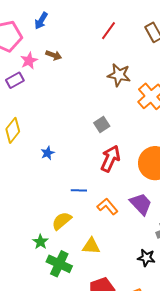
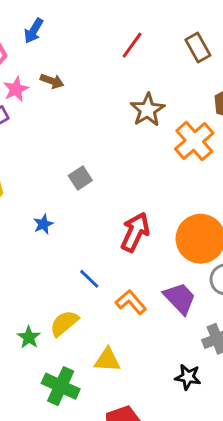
brown star: (119, 75) -> (148, 110), turned 30
gray square: (102, 124) -> (80, 178), moved
blue line: (79, 190) -> (89, 279), turned 42
green star: (40, 242) -> (29, 337), moved

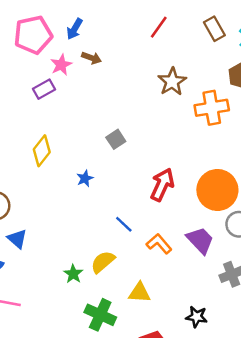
blue arrow: (34, 31) -> (75, 29), moved
orange cross: (194, 141) -> (212, 108), turned 32
black star: (188, 377) -> (197, 317), moved

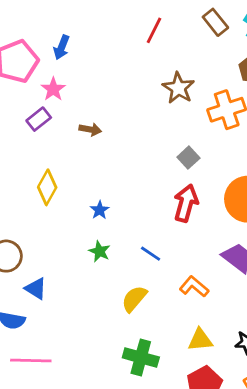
brown arrow: (92, 58) -> (90, 129), moved
gray square: (116, 139) -> (188, 158), moved
orange L-shape: (159, 244) -> (194, 287), moved
green star: (73, 274) -> (100, 251), moved
yellow triangle: (139, 293) -> (200, 340), moved

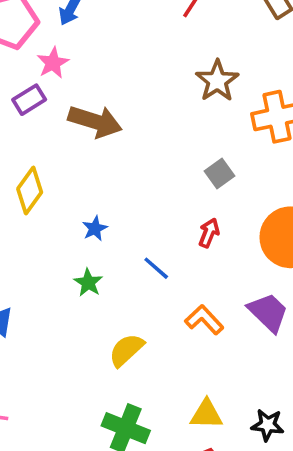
brown arrow: (90, 129) -> (95, 121), size x1.8
red arrow: (186, 203) -> (209, 233), size x0.6
blue line: (151, 254) -> (156, 268), moved
orange L-shape: (194, 287) -> (204, 320), moved

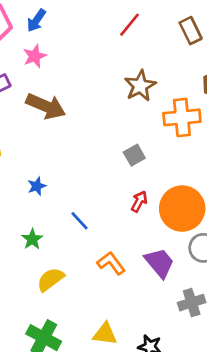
pink star: (53, 63) -> (35, 56), moved
red arrow: (209, 233) -> (139, 201), moved
green star: (88, 283) -> (32, 239), moved

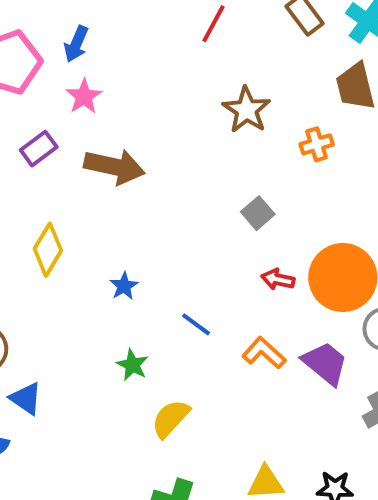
orange cross: (182, 117) -> (317, 144), size x0.6
red arrow: (139, 201) -> (278, 279), turned -95
orange L-shape: (111, 263) -> (264, 353), moved

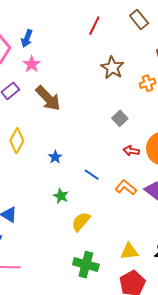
brown arrow: (114, 167) -> (48, 98), turned 36

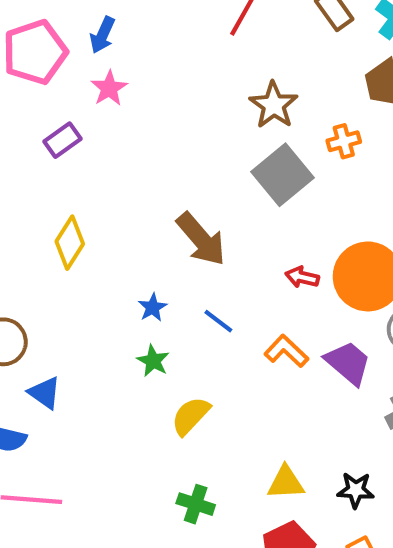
brown arrow: (48, 98) -> (201, 239), moved
gray square: (120, 118) -> (283, 175), moved, size x1.8
blue star: (55, 157) -> (153, 307), moved
green cross: (86, 265) -> (196, 504), size x0.7

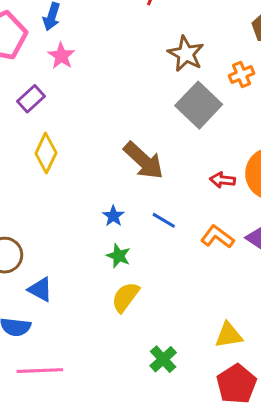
yellow diamond: (70, 243) -> (46, 153), moved
yellow semicircle: (191, 416) -> (125, 297), moved
green cross: (196, 504) -> (163, 359), turned 36

